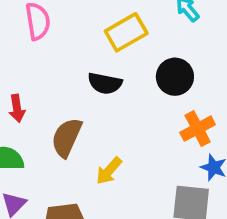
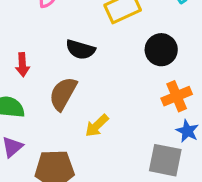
black semicircle: (105, 83) -> (80, 50), moved

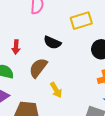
yellow arrow: (97, 126) -> (56, 90), turned -84

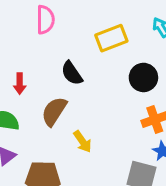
black semicircle: (52, 43) -> (72, 73), turned 36

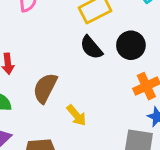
black semicircle: (72, 73) -> (91, 47), moved

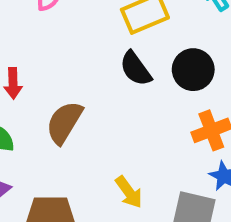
yellow arrow: (76, 115) -> (129, 192), moved

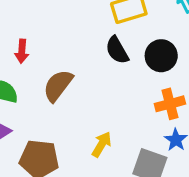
yellow arrow: (129, 192) -> (102, 144), turned -120

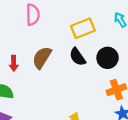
brown semicircle: (58, 86) -> (42, 58), moved

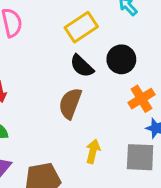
brown semicircle: (42, 58) -> (70, 103), moved

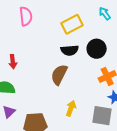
black semicircle: (82, 66) -> (70, 50), turned -54

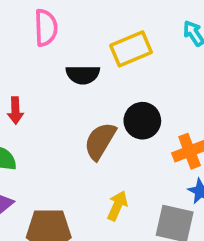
black circle: (97, 49) -> (142, 121), moved
black semicircle: (70, 50) -> (83, 75), moved

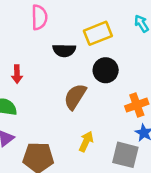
black circle: (142, 121) -> (106, 70), moved

